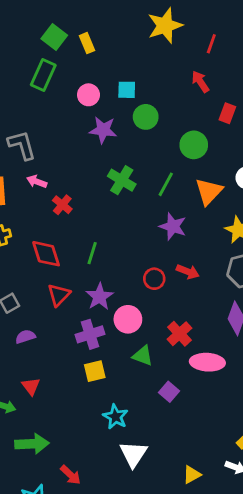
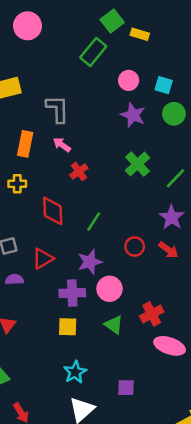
yellow rectangle: (87, 43) -> (140, 34), turned -66
red arrow: (188, 272) -> (168, 250), moved
red circle: (154, 279) -> (135, 247), moved
red triangle: (59, 295) -> (43, 259), moved
purple square: (169, 392) -> (126, 388), moved, turned 36

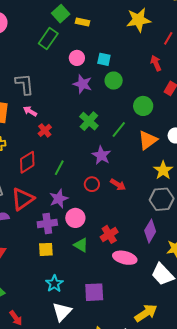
red diamond: (53, 211) -> (27, 162), turned 65
purple star: (172, 217) -> (101, 155), moved
red triangle: (43, 259) -> (23, 199), size x1.4
purple square: (126, 388) -> (94, 292), size x1.5

